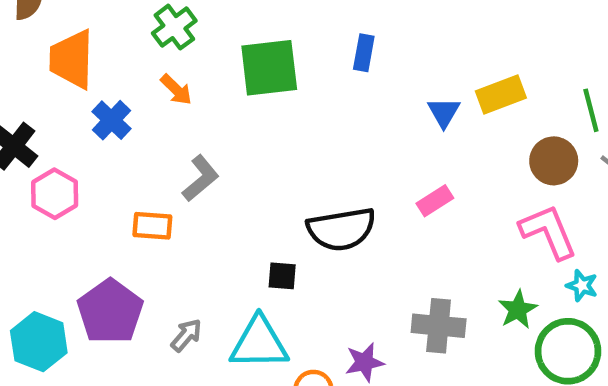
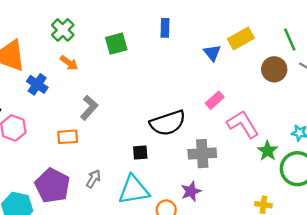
green square: (269, 68) -> (116, 44), size x0.7
pink L-shape: (548, 232) -> (243, 124), moved
gray cross: (439, 326) -> (202, 154), moved
gray arrow: (186, 335) -> (93, 179), moved

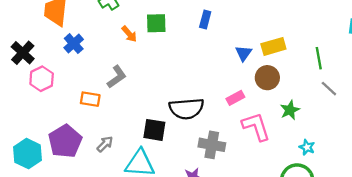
orange arrow: (69, 63) -> (129, 34), moved
brown circle: (274, 69) -> (267, 78), moved
green star: (268, 151) -> (290, 110), moved
black square: (140, 152) -> (154, 130), size x1.5

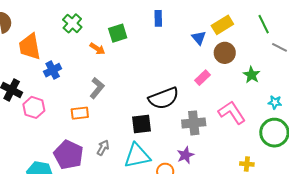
blue cross: (74, 44) -> (53, 70), turned 30
pink L-shape: (256, 127) -> (232, 112), moved

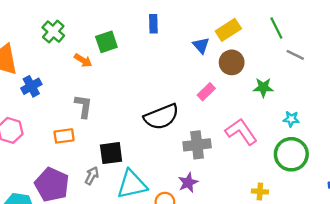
green star: (251, 75) -> (263, 87), turned -30
gray L-shape: (97, 88) -> (83, 106), turned -30
black square: (141, 124) -> (111, 153), moved

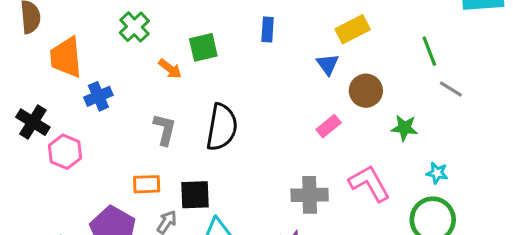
yellow rectangle: (228, 30) -> (353, 29), moved
black semicircle: (161, 117) -> (222, 127), moved, turned -64
orange rectangle: (64, 136) -> (147, 184), moved

